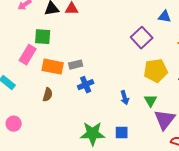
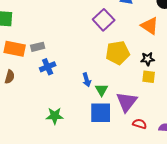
green triangle: (151, 101) -> (102, 90), moved
blue square: (122, 133) -> (101, 113), moved, size x1.6
green star: (93, 134) -> (55, 116), size x0.7

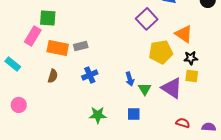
orange triangle: (150, 26) -> (184, 34), moved
blue cross: (48, 67) -> (90, 75), moved
purple triangle: (127, 102) -> (172, 88), moved, turned -35
blue square: (101, 113) -> (134, 114), moved, size x0.6

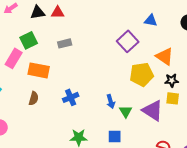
green square: (48, 18) -> (29, 40), turned -30
gray rectangle: (81, 46) -> (65, 43), moved

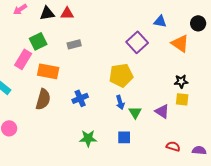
orange triangle: (165, 56) -> (180, 43), moved
yellow pentagon: (142, 74) -> (121, 75), moved
brown semicircle: (34, 98) -> (43, 99), size x1.5
purple triangle: (153, 110) -> (162, 111), size x0.7

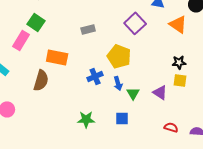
green square: (38, 41) -> (36, 22), turned -30
gray rectangle: (74, 44) -> (88, 29), moved
orange rectangle: (48, 71) -> (57, 57), moved
yellow pentagon: (121, 75) -> (119, 56), turned 30
blue cross: (80, 98) -> (95, 76), moved

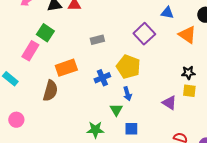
orange rectangle: (57, 57) -> (66, 68), turned -30
blue cross: (95, 76) -> (102, 78), moved
green triangle: (133, 93) -> (116, 110), moved

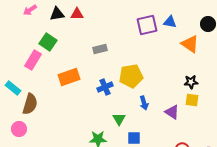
purple square: (144, 34) -> (147, 25), moved, turned 30
yellow pentagon: (128, 67) -> (131, 76), turned -30
brown semicircle: (50, 91) -> (30, 104), moved
blue arrow: (127, 94) -> (144, 103), moved

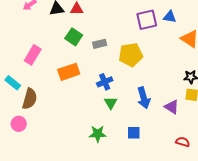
green square: (48, 42) -> (74, 37), moved
yellow pentagon: (131, 76) -> (131, 55), moved
blue arrow: (144, 103) -> (144, 98), size x1.5
green triangle: (119, 119) -> (111, 103), moved

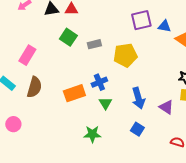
blue triangle: (170, 17) -> (164, 26), moved
orange rectangle: (69, 72) -> (74, 93), moved
brown semicircle: (30, 99) -> (34, 87), moved
blue square: (134, 133) -> (137, 129), moved, turned 32

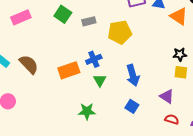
pink rectangle: (27, 55) -> (21, 17), moved, turned 36
brown semicircle: (34, 87) -> (29, 64), turned -60
purple triangle: (166, 107) -> (167, 96), moved

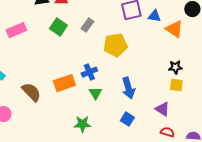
gray rectangle: (89, 21) -> (87, 25), moved, turned -40
brown semicircle: (29, 64) -> (31, 92), moved

